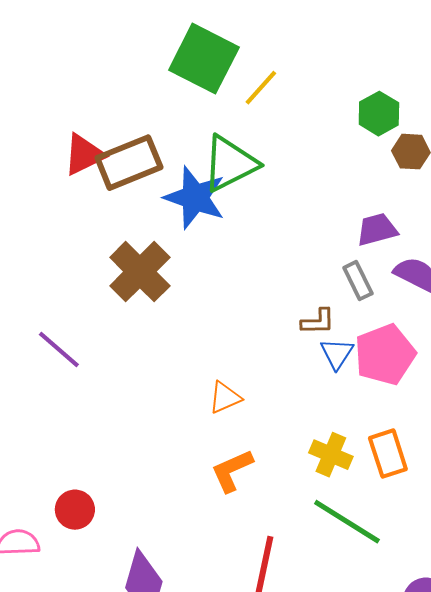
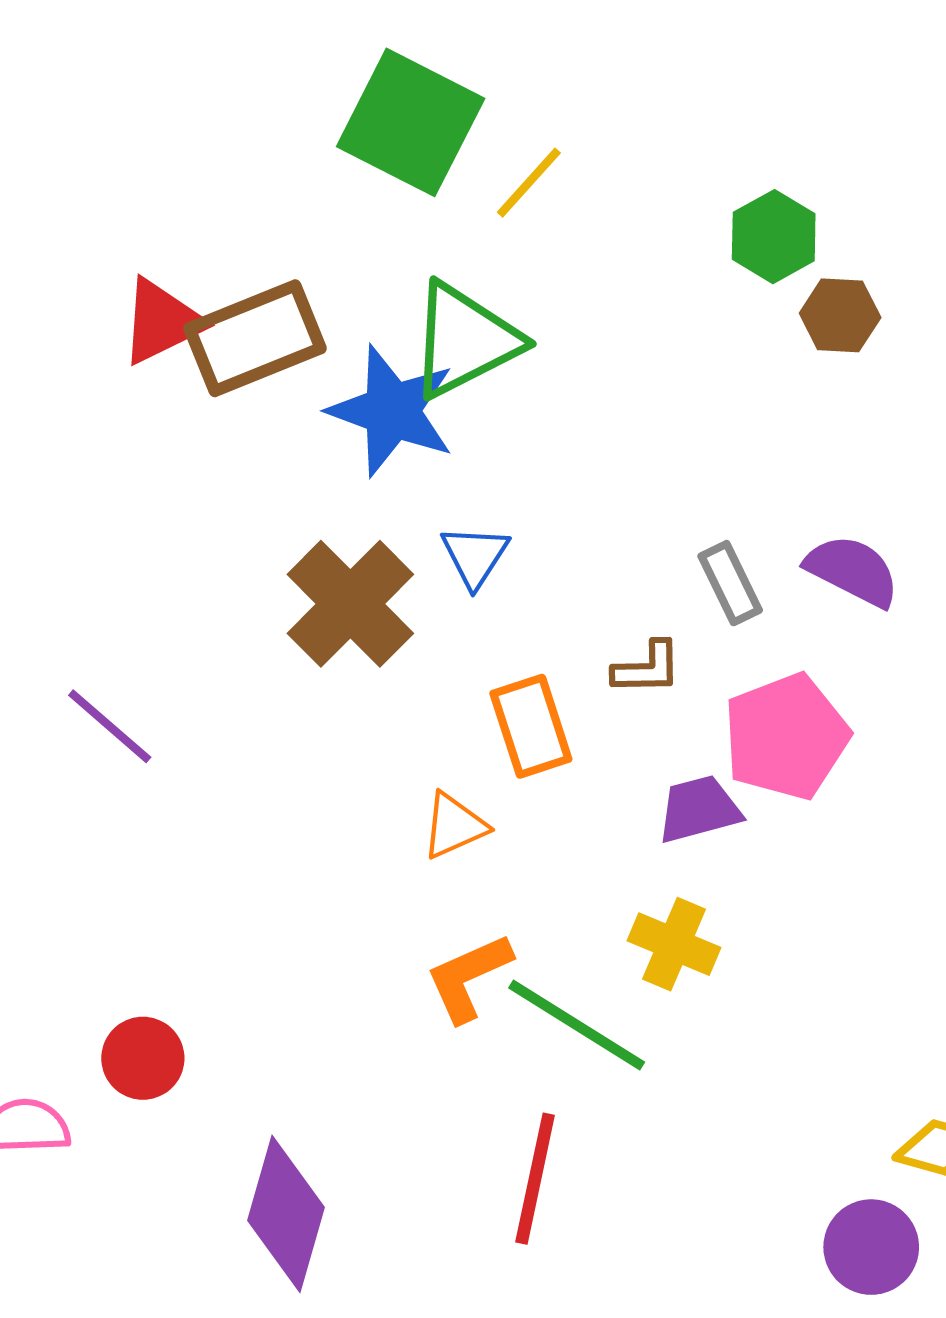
purple trapezoid: (377, 230) -> (699, 809), moved
brown cross: (140, 272) -> (350, 604), moved
blue triangle: (337, 354) -> (475, 556), moved
orange rectangle: (388, 454) -> (531, 726), moved
green line: (347, 522) -> (577, 1025), moved

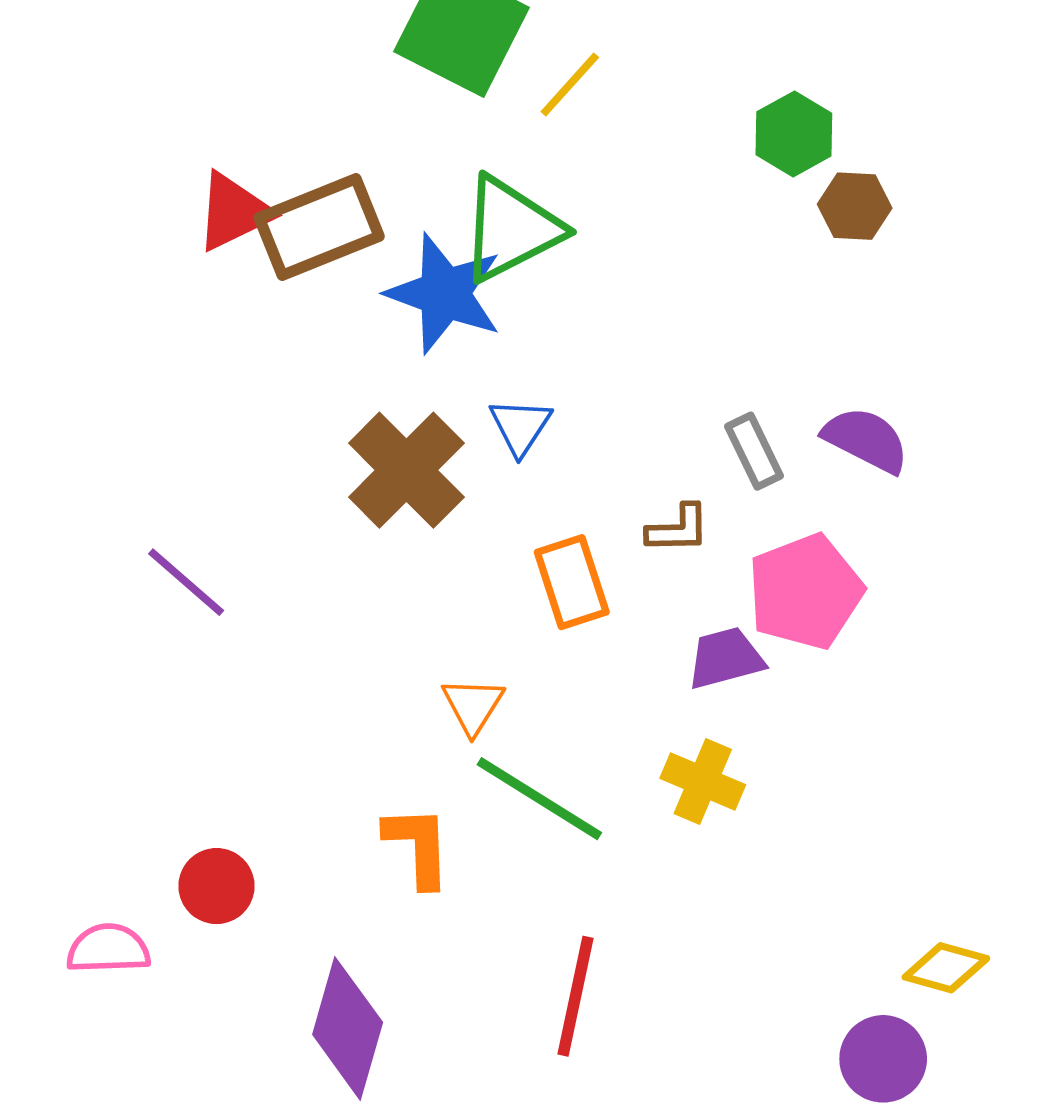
orange triangle: (454, 826) -> (473, 706), moved, turned -34
orange L-shape: (469, 977) -> (418, 846), moved, turned 112
green line: (577, 1025) -> (539, 799), moved

